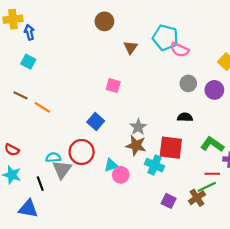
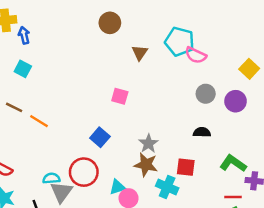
red square: (171, 148) -> (186, 167), size x0.7

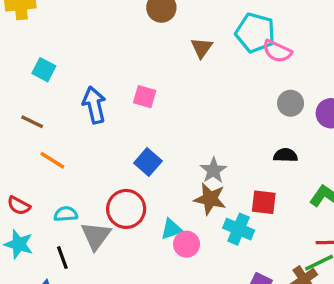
blue arrow: (24, 35) -> (94, 105), moved, size x1.5
pink square: (120, 96) -> (145, 97), moved
orange line: (39, 121) -> (52, 160), moved
cyan semicircle: (51, 178) -> (66, 214), moved

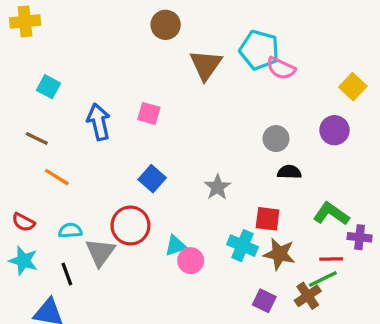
brown triangle: (202, 48) -> (206, 65), size x1.5
gray circle: (291, 103) -> (276, 139), moved
brown star: (210, 199) -> (279, 254), moved

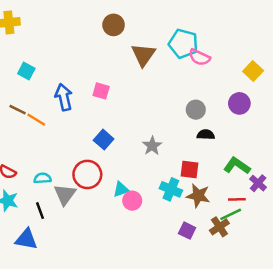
orange line: (57, 177) -> (36, 120), moved
purple cross: (360, 237) -> (258, 183), turned 35

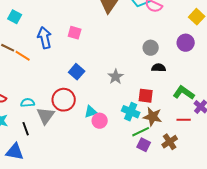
green line: (231, 214) -> (141, 132), moved

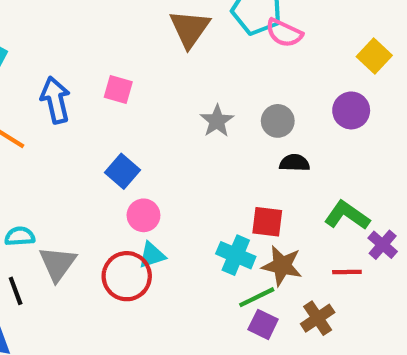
gray star: (116, 77) -> (217, 121), moved
red circle: (64, 100) -> (127, 276), moved
pink circle: (100, 121) -> (143, 215), moved

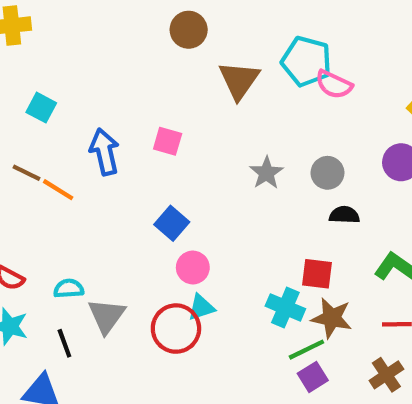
brown cross: (318, 318) -> (386, 375), moved
purple square: (263, 324) -> (313, 377), turned 32

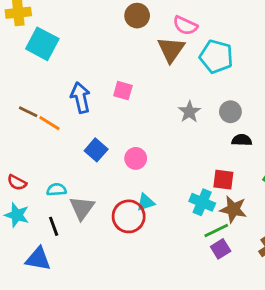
cyan pentagon: (306, 61) -> (216, 57), moved
pink semicircle: (334, 84) -> (185, 25), moved
cyan square: (41, 108) -> (42, 44), moved, size x1.6
blue square: (172, 223) -> (96, 150), moved
pink circle: (193, 268) -> (136, 158), moved

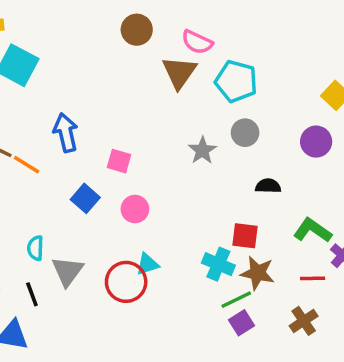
pink square: (123, 91) -> (119, 161), moved
gray circle: (230, 112) -> (245, 133), moved
cyan semicircle: (56, 190) -> (35, 248), turned -84

